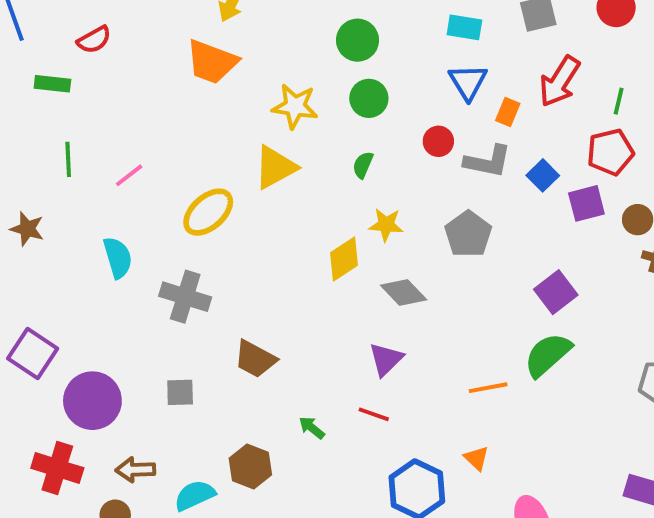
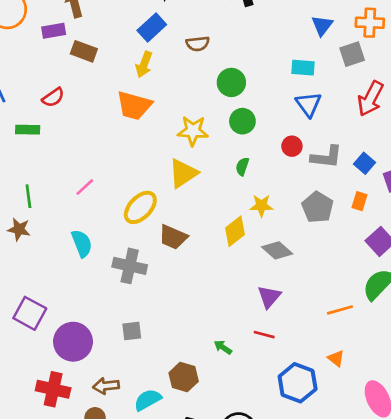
orange rectangle: (508, 112) -> (359, 201), moved
green line: (68, 159) -> (28, 196), moved
brown trapezoid: (255, 359) -> (173, 237), moved

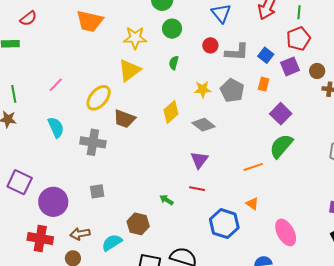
yellow star: (261, 206) -> (203, 89), moved

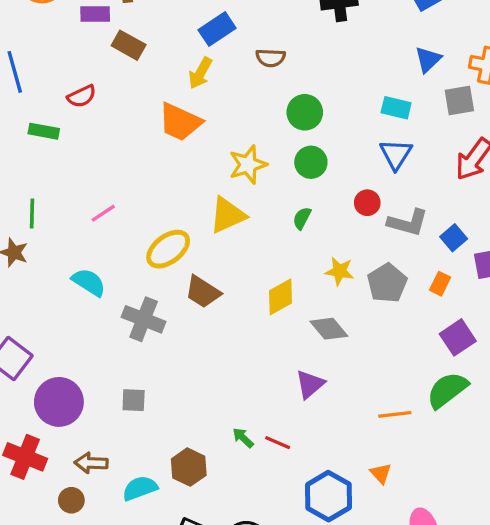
yellow star: (135, 38) -> (248, 165), turned -30
cyan semicircle: (56, 127) -> (89, 282), turned -45
red line: (197, 189) -> (278, 443), moved

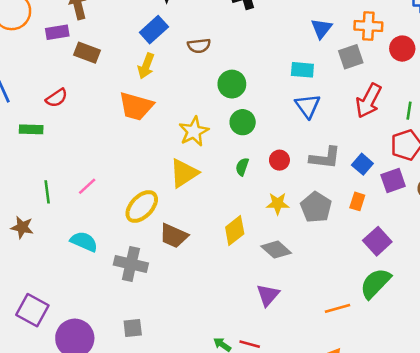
red circle: (367, 203) -> (279, 160), moved
green line: (32, 214) -> (47, 192), moved

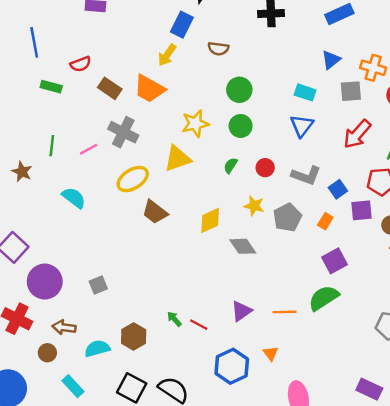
blue rectangle: (154, 30) -> (182, 25), turned -35
brown rectangle: (87, 53) -> (110, 88), moved
gray cross: (131, 264) -> (123, 132), moved
purple triangle: (268, 295) -> (241, 311), moved
gray square: (133, 328) -> (98, 285), turned -30

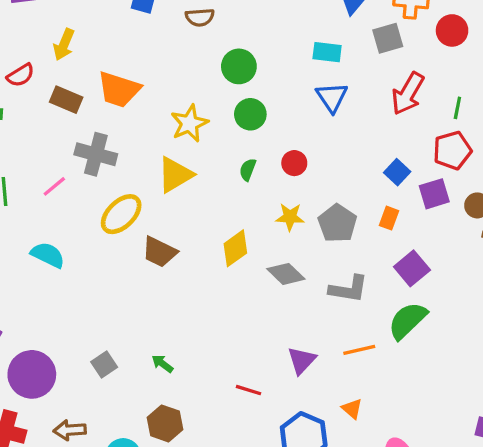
yellow arrow: (167, 55) -> (64, 45), moved
gray L-shape: (306, 175) -> (349, 289), moved
green arrow: (174, 319) -> (162, 364), moved

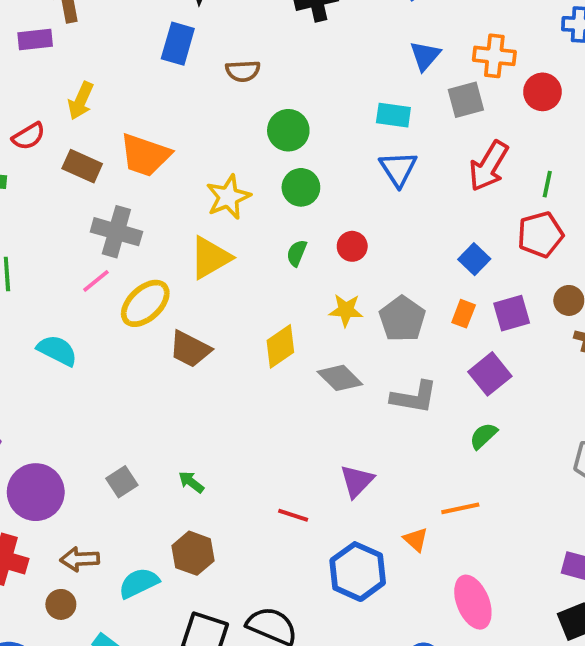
pink line: (54, 186) -> (96, 281), moved
purple square: (434, 194) -> (512, 313), moved
green semicircle: (407, 321) -> (483, 436), size x0.6
orange line: (359, 350) -> (460, 508), moved

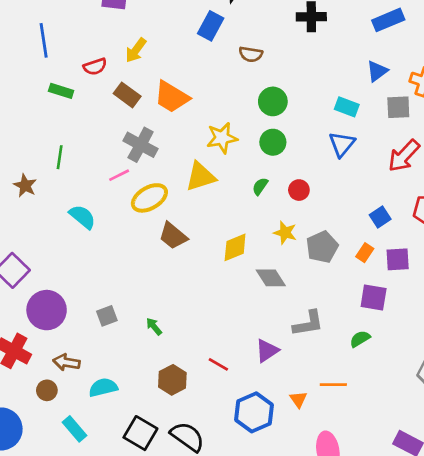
purple square: (490, 374) -> (374, 298), turned 36
gray L-shape: (414, 397) -> (308, 323), moved, turned -32
brown hexagon: (193, 553) -> (172, 380), moved

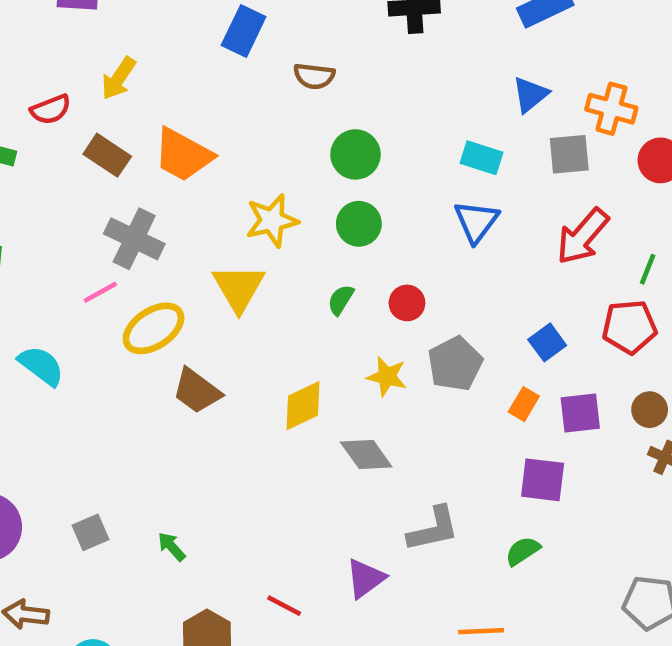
yellow triangle: (201, 176) -> (239, 288), turned -40
gray pentagon: (322, 247) -> (455, 364), moved

